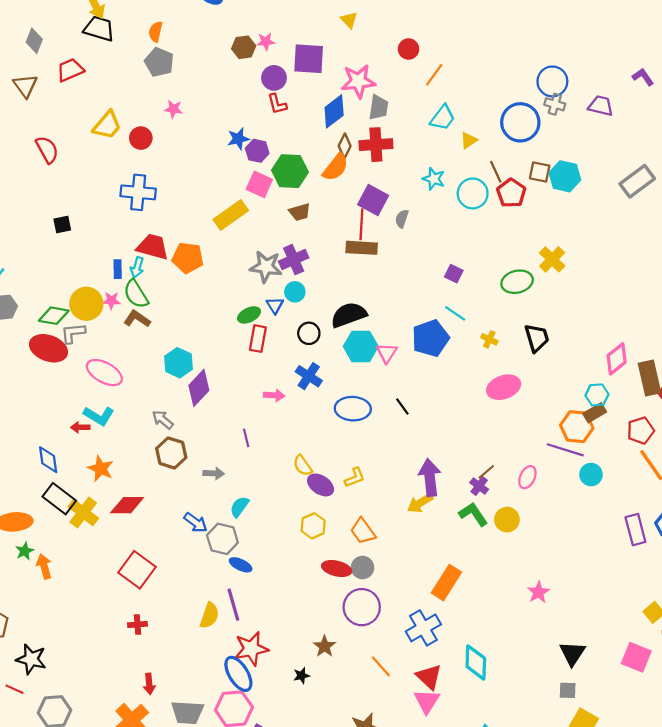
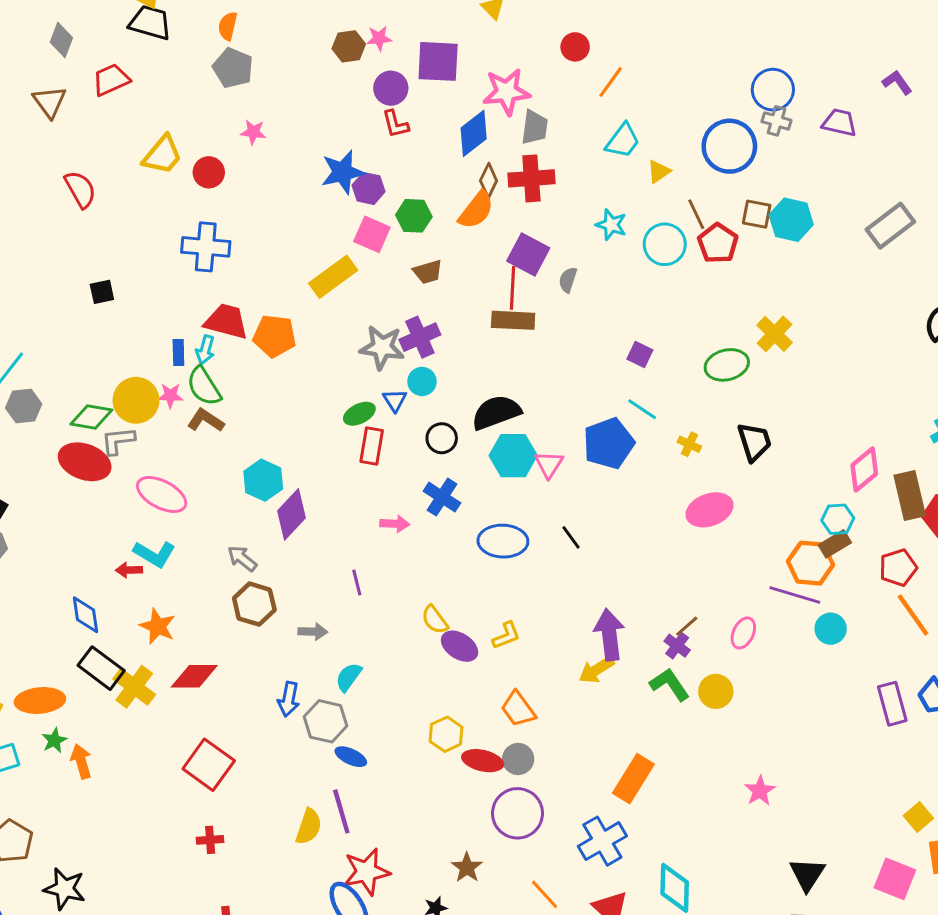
blue star: (238, 139) -> (343, 172), size x1.4
green hexagon: (290, 171) -> (414, 216), size x0.7
blue arrow: (196, 523) -> (289, 699), turned 65
yellow hexagon: (313, 526) -> (446, 734), moved

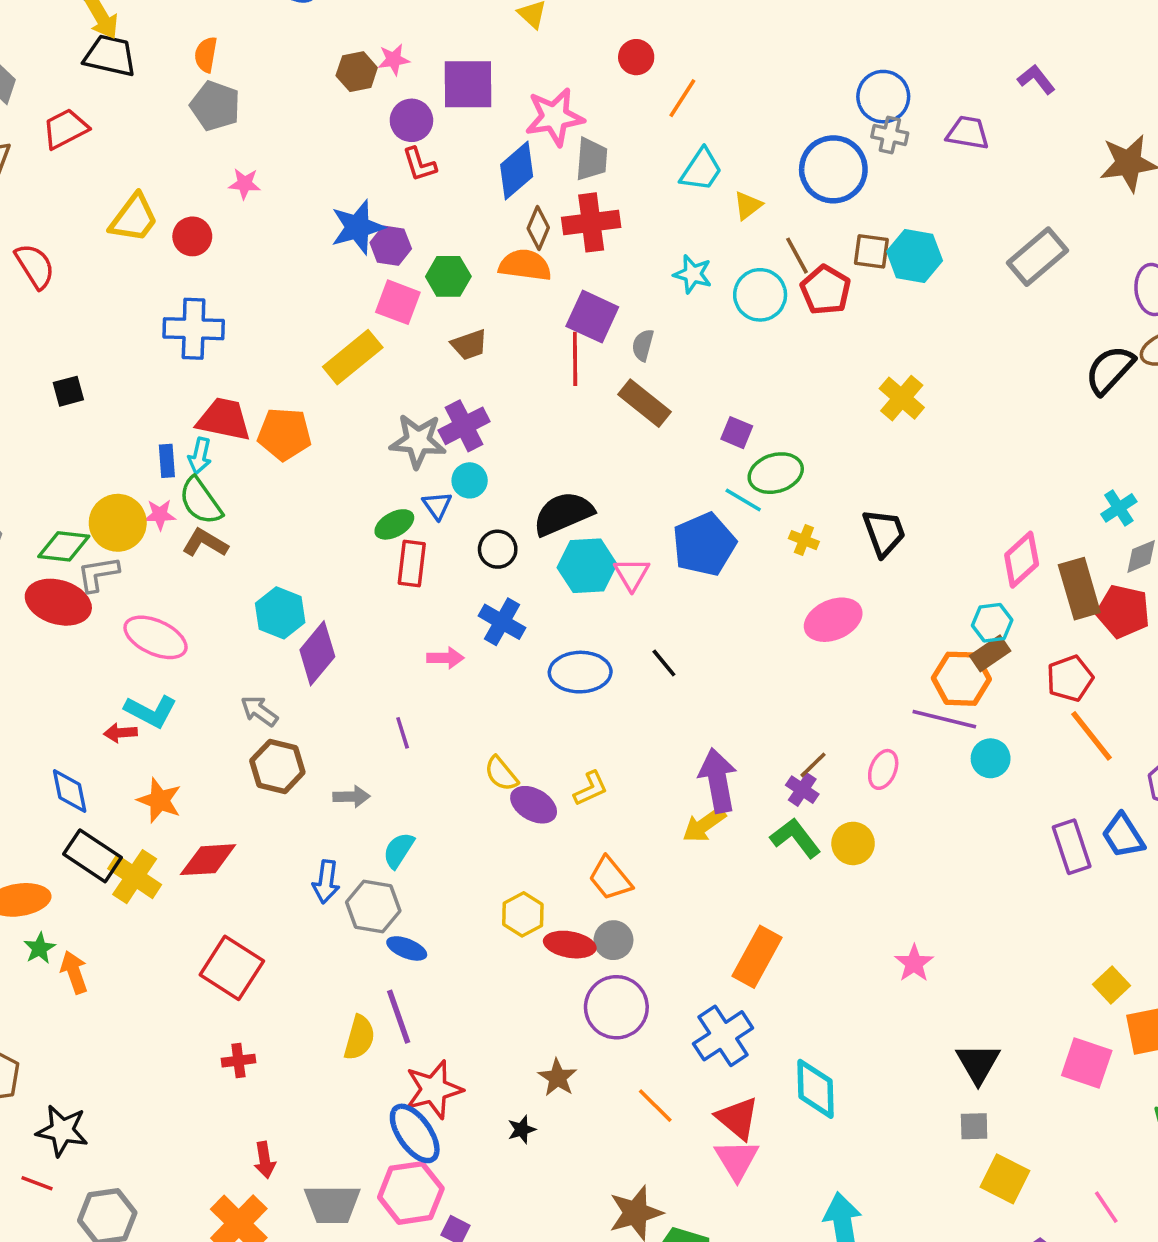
orange semicircle: (476, 210) -> (525, 265), turned -117
brown rectangle: (513, 320) -> (645, 403), moved, turned 39
green ellipse: (727, 365) -> (776, 473), moved

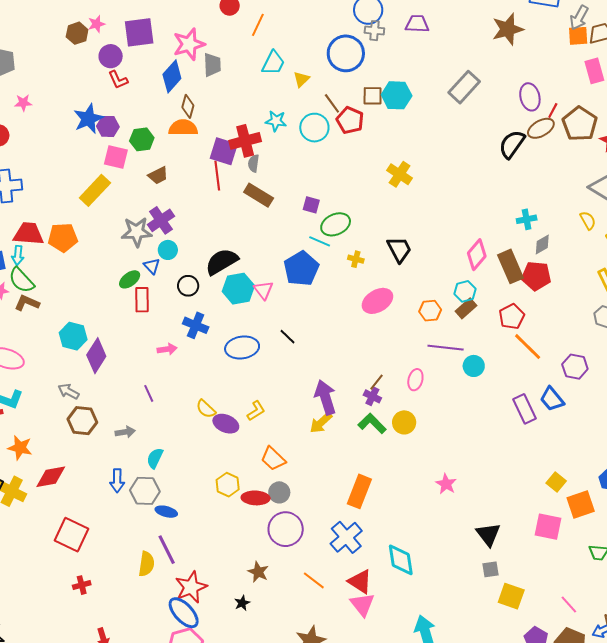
red cross: (591, 222) -> (245, 141), moved
cyan cross: (1119, 508) -> (527, 219), turned 30
orange hexagon: (961, 679) -> (430, 311), moved, size x0.7

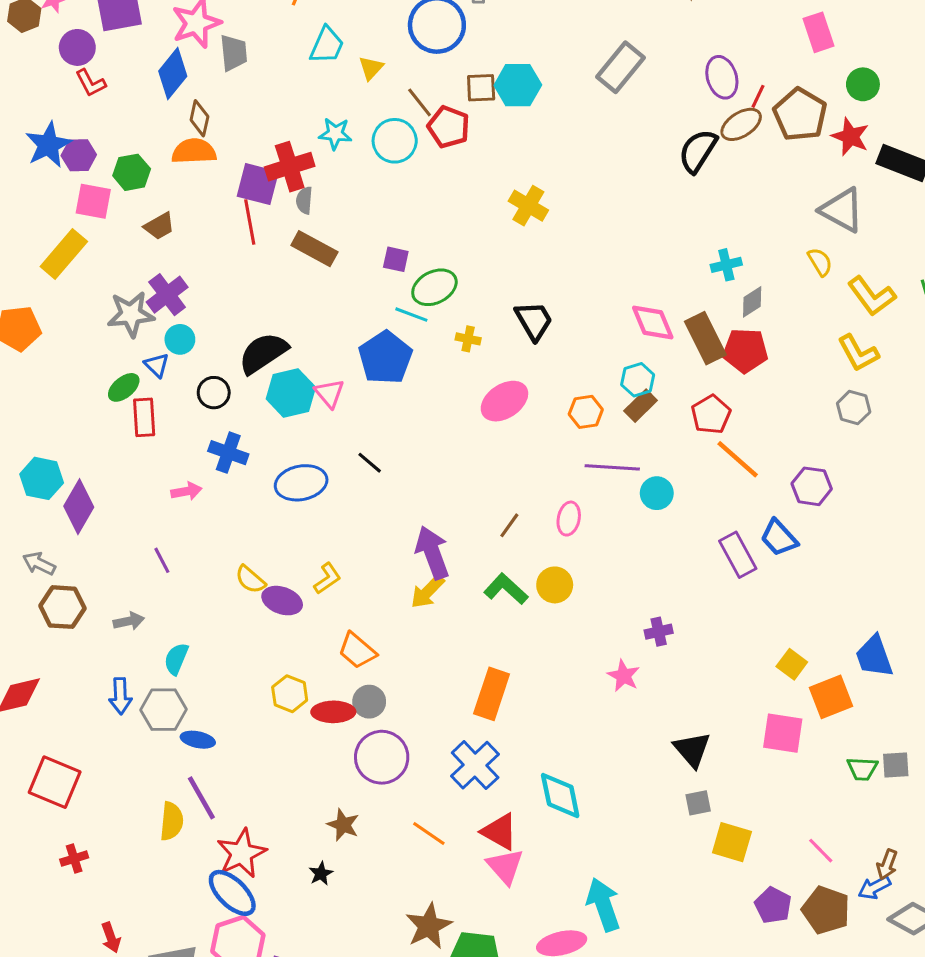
pink diamond: (477, 255) -> (653, 323), turned -60
purple cross: (372, 396) -> (659, 632), moved, turned -36

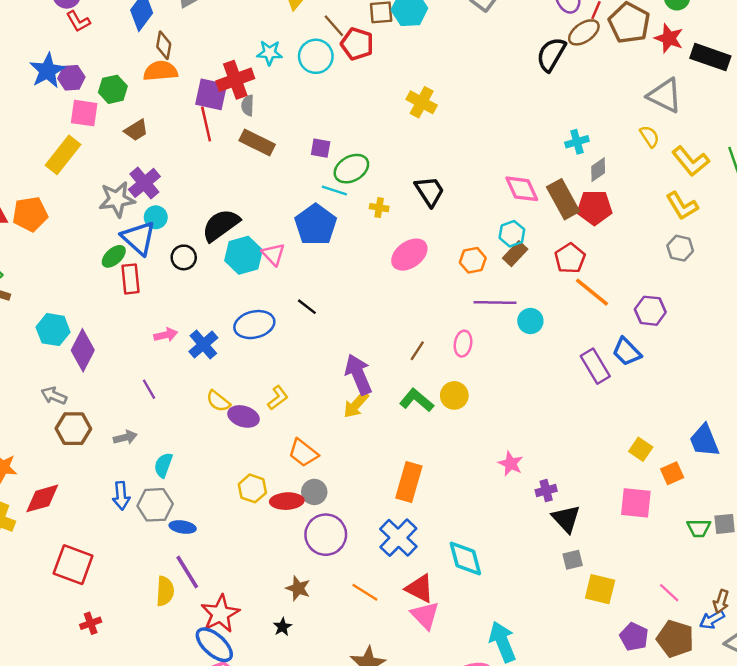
blue triangle: (157, 365) -> (139, 238), size x1.8
blue cross: (228, 453) -> (203, 345), moved, turned 32
purple cross: (659, 632) -> (546, 491), moved
orange square: (831, 697) -> (672, 473), size x0.7

